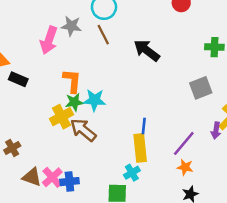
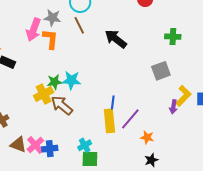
orange L-shape: (72, 81) -> (50, 39), moved
purple line: (184, 143) -> (130, 119), moved
cyan cross: (132, 173) -> (85, 145), moved

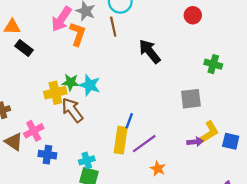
purple arrow: (173, 107) -> (195, 142), turned -120
pink cross: (35, 145) -> (34, 131), moved

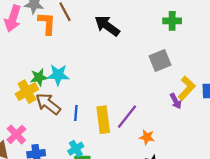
orange L-shape: (78, 34) -> (47, 23), moved
blue line: (129, 121) -> (76, 113), moved
purple arrow: (195, 142) -> (176, 101), turned 84

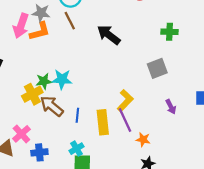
orange L-shape: (47, 23) -> (40, 31), moved, turned 70
yellow L-shape: (187, 88) -> (125, 101), moved
purple line: (127, 117) -> (125, 120), turned -65

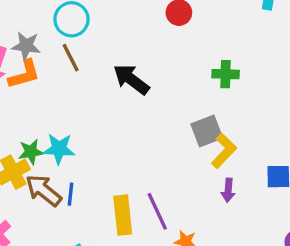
yellow L-shape: (125, 101) -> (224, 151), moved
purple arrow: (171, 107) -> (228, 190), turned 32
blue line: (77, 115) -> (71, 194), moved

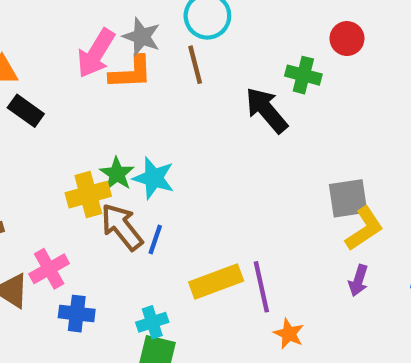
green cross: (226, 74) -> (303, 75), moved
green star: (31, 152) -> (117, 174), turned 30
yellow rectangle: (123, 215) -> (216, 282), turned 63

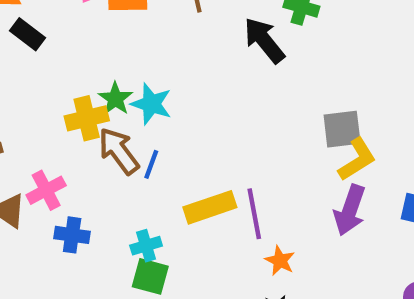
purple arrow: (358, 280) -> (350, 210), size x1.6

